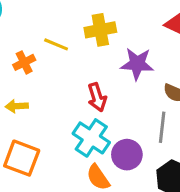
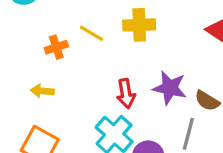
purple star: (137, 64) -> (170, 88), moved

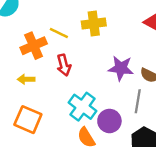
orange cross: (56, 47) -> (34, 46), size x1.5
red arrow: (126, 94) -> (64, 65), moved

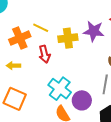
yellow cross: (94, 24) -> (68, 38), moved
purple star: (121, 68) -> (94, 31), moved

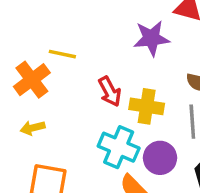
yellow cross: (68, 38) -> (147, 106), moved, turned 30
red arrow: (45, 54) -> (110, 91), moved

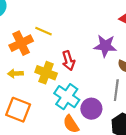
purple star: (151, 38) -> (105, 46), moved
yellow cross: (147, 106) -> (46, 73), moved

